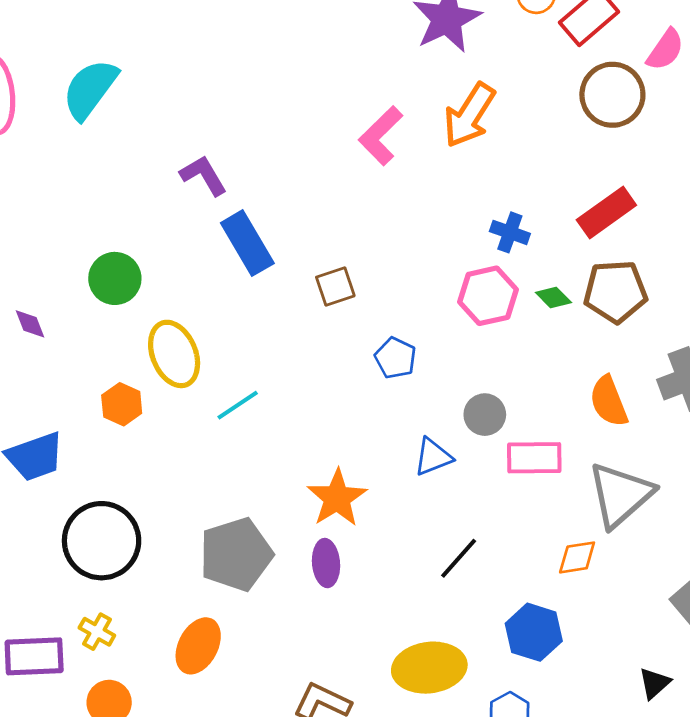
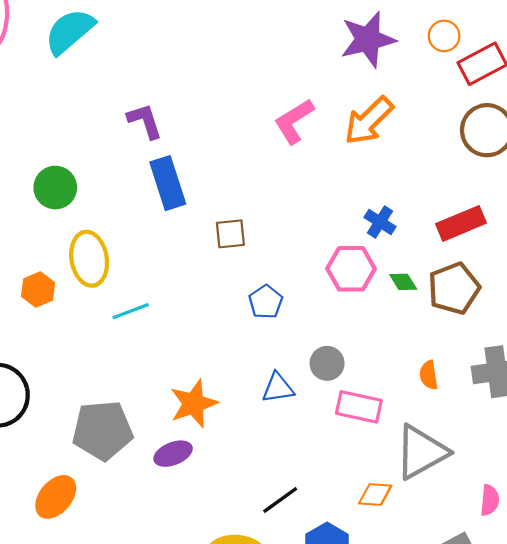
brown pentagon: (615, 292) -> (454, 288), turned -30
orange semicircle: (609, 401) -> (429, 375), size x0.7
black line: (459, 558) -> (280, 500), moved
purple ellipse: (326, 563) -> (173, 454), turned 60

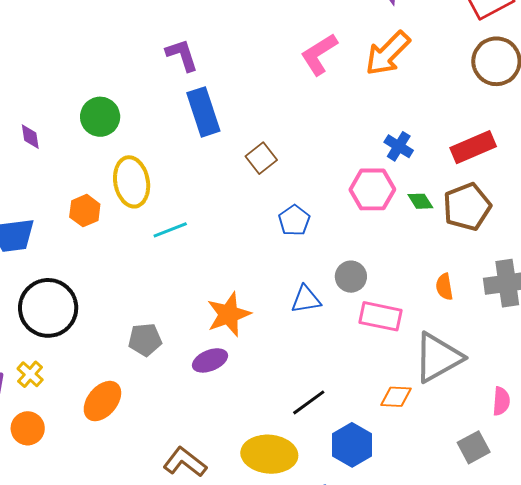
brown square: (230, 234) -> (261, 158), turned -32
gray pentagon: (102, 430) -> (145, 340), size x0.6

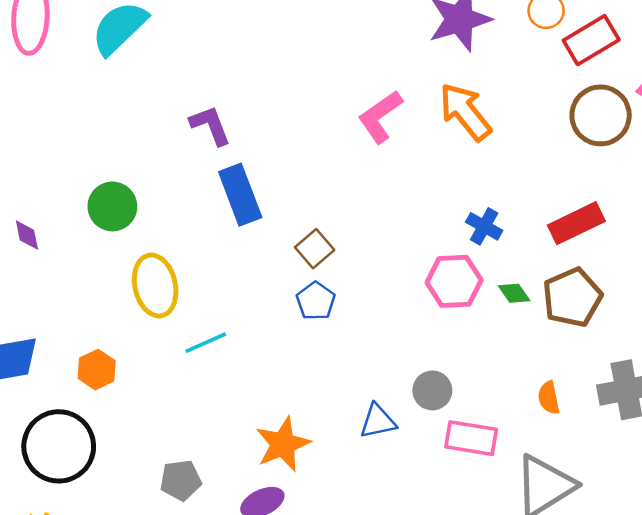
orange arrow: (388, 53) -> (465, 112), turned 99
orange hexagon: (85, 211) -> (97, 370), moved
blue pentagon: (294, 220) -> (316, 301), moved

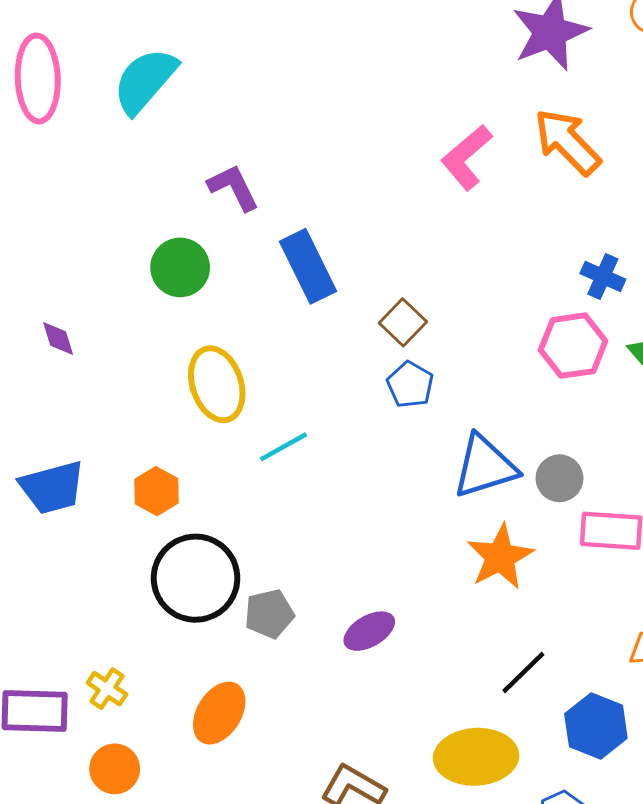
purple L-shape: (210, 125) -> (233, 187), moved
green circle: (112, 206) -> (180, 267), moved
blue triangle: (378, 421) -> (485, 466), moved, size x1.5
orange star: (283, 444) -> (500, 557), moved
black circle: (59, 446) -> (196, 578), moved

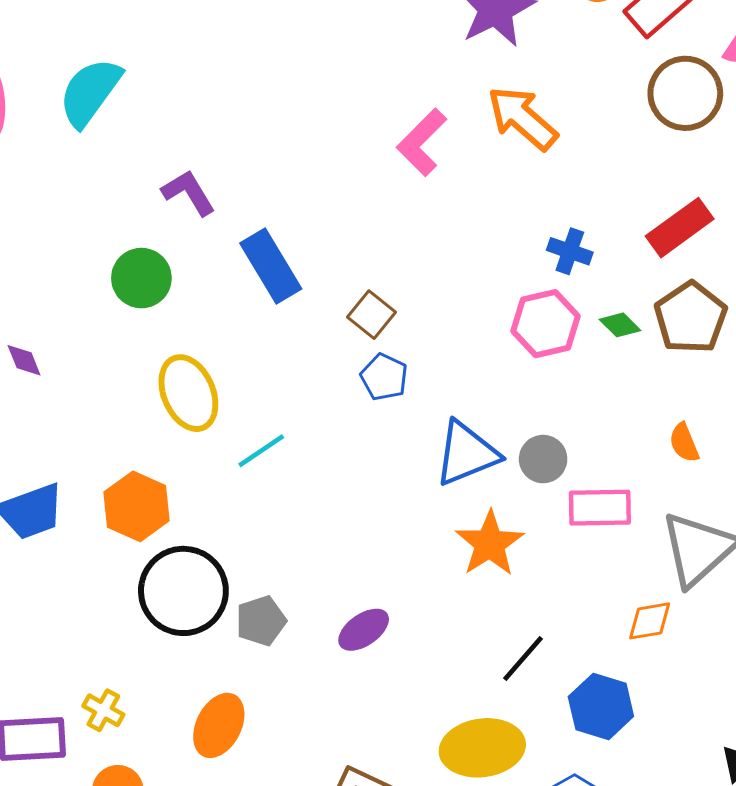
orange hexagon: (156, 491) -> (137, 506), size x1.4

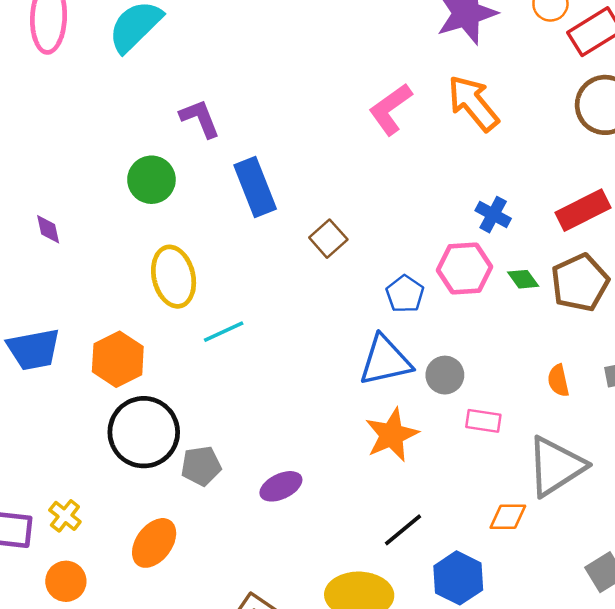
blue pentagon: (384, 377) -> (405, 294), moved
pink rectangle: (600, 508) -> (483, 421), size x0.7

